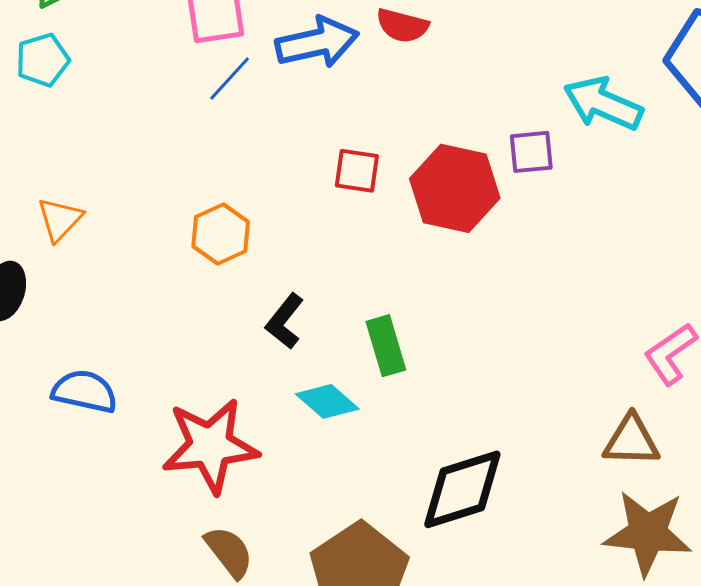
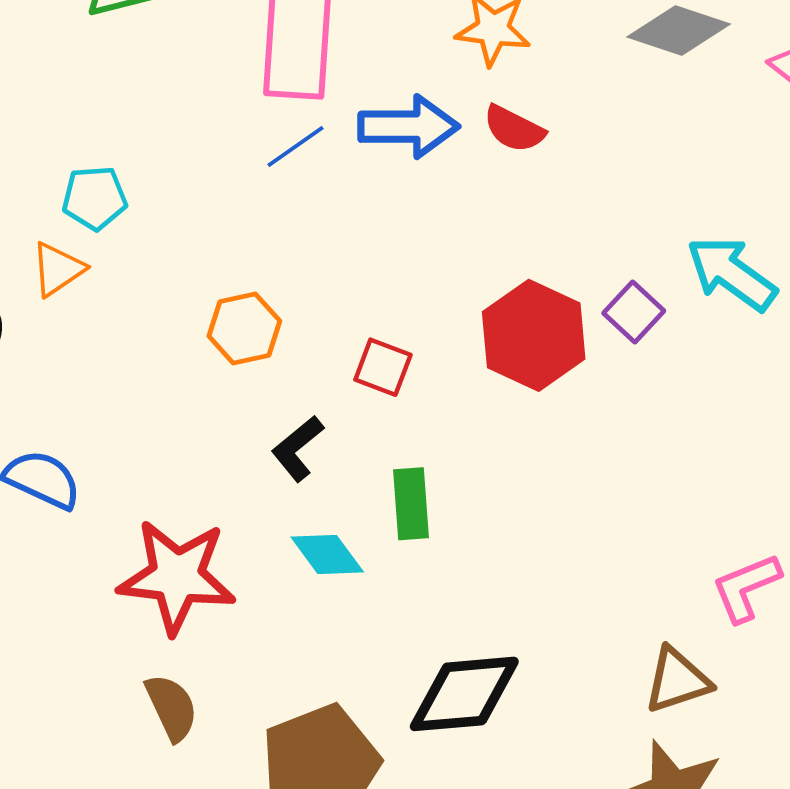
cyan pentagon: (43, 60) -> (95, 198), moved
purple square: (531, 152) -> (634, 312), turned 36
red square: (357, 171) -> (383, 367), moved
brown triangle: (631, 441) -> (677, 680), turned -32

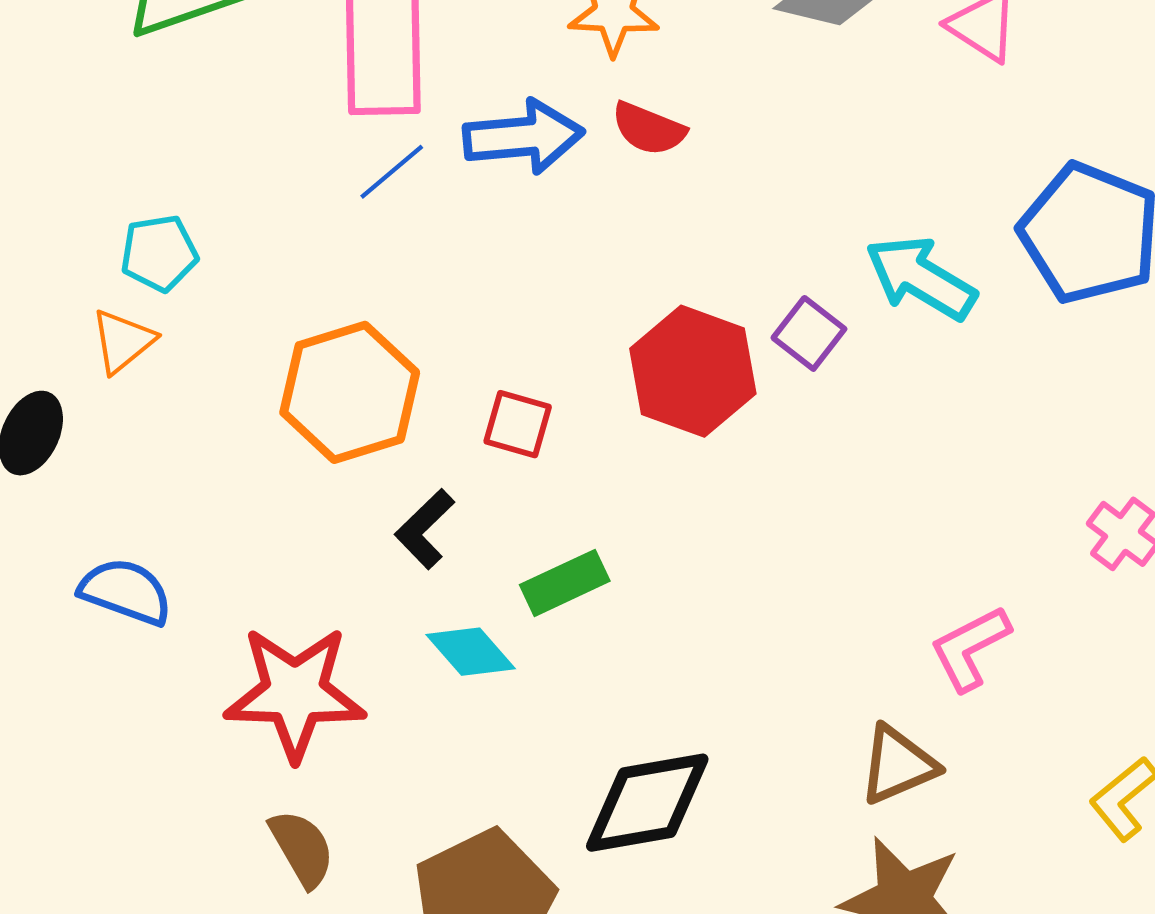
orange hexagon: (244, 328) -> (350, 392), size x1.6
green rectangle: (411, 504) -> (565, 583), turned 74

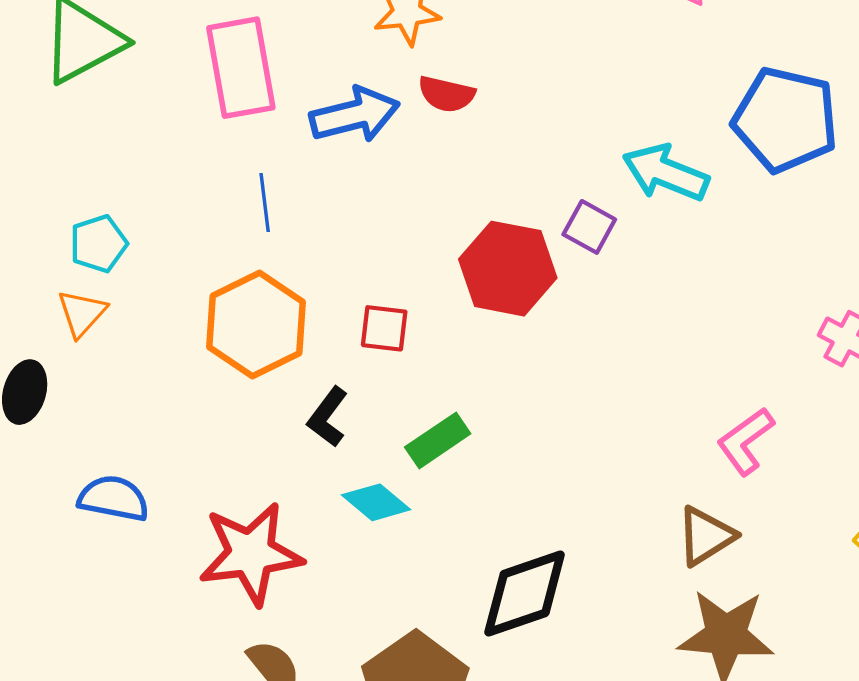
blue line: (392, 172) -> (265, 203), moved, turned -48

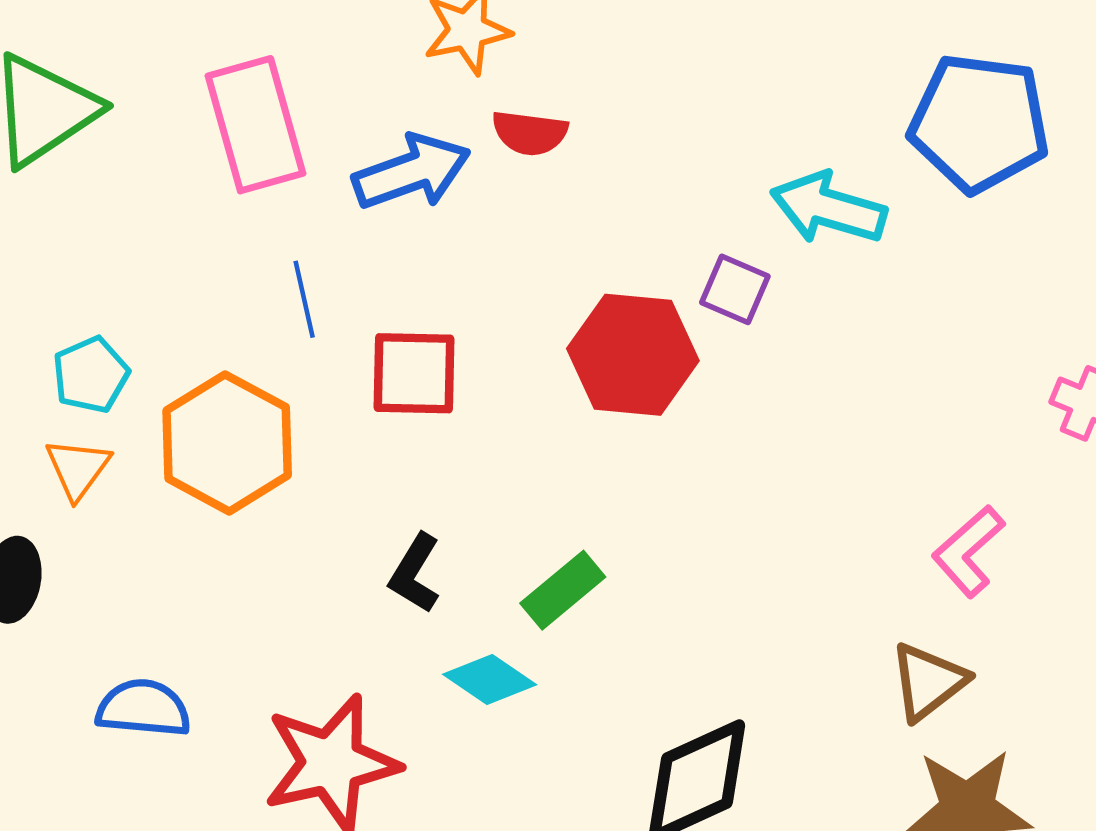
orange hexagon: (256, 325) -> (227, 443), moved
red square: (384, 328) -> (414, 373), moved, size x1.4

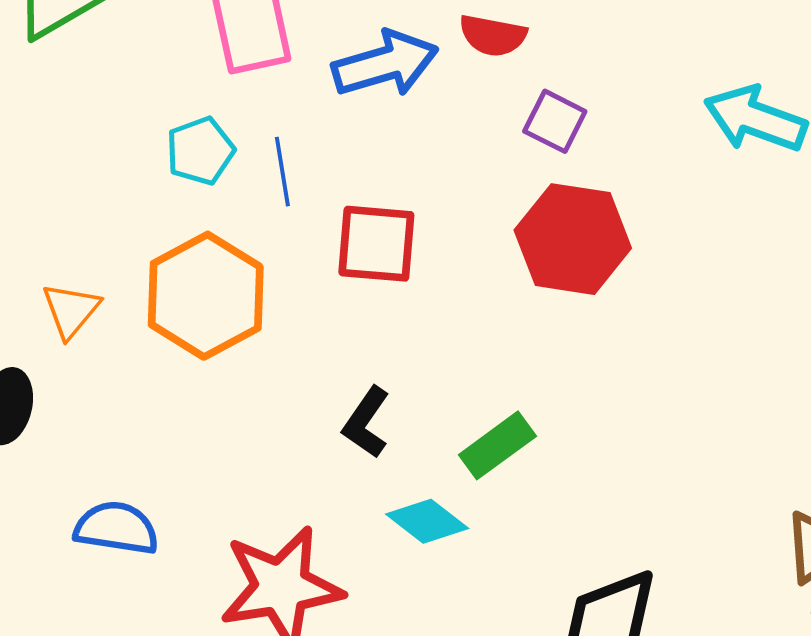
purple square: (735, 289) -> (555, 121), moved
cyan pentagon: (91, 375) -> (200, 151), moved

